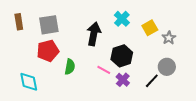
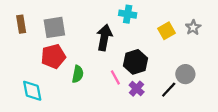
cyan cross: (122, 19) -> (128, 14), moved, turned -35
gray star: (169, 38) -> (193, 27), moved
pink line: (104, 70) -> (115, 77), turned 32

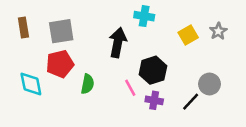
purple cross: (137, 89) -> (154, 100), turned -32
cyan diamond: (32, 91) -> (31, 84), moved

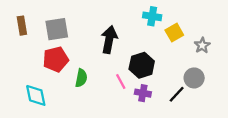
cyan cross: (144, 16) -> (152, 16), moved
gray star: (218, 31) -> (202, 45), moved
cyan diamond: (31, 84) -> (36, 95), moved

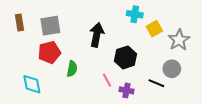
gray star: (202, 45) -> (179, 40), size x1.5
pink line: (121, 81) -> (107, 80), moved
purple cross: (143, 93) -> (127, 90), moved
black line: (177, 94) -> (156, 83), turned 70

